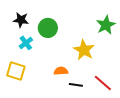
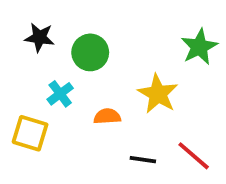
cyan cross: (26, 43) -> (60, 94), moved
orange semicircle: (61, 71) -> (107, 116), moved

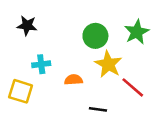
green circle: (90, 52) -> (95, 36), moved
cyan cross: (60, 94) -> (41, 64), turned 30
red line: (194, 156) -> (133, 87), moved

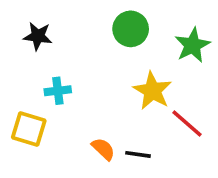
green circle: (95, 36) -> (131, 29), moved
orange semicircle: (73, 80) -> (103, 149), moved, turned 48

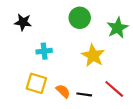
cyan cross: (58, 91) -> (44, 51), moved
red line: (187, 124) -> (114, 89), moved
yellow square: (29, 129) -> (36, 83), moved

